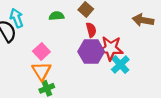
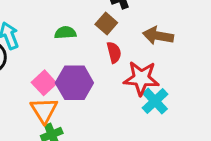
brown arrow: (143, 20) -> (158, 36), moved
purple hexagon: (91, 52) -> (74, 83), moved

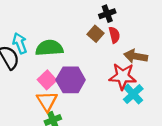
green semicircle: (65, 33) -> (49, 48), moved, size x1.6
brown arrow: (158, 36) -> (136, 56), moved
red semicircle: (114, 52) -> (114, 35), moved

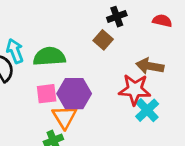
red semicircle: (114, 35) -> (162, 21), moved, turned -63
pink square: (47, 80) -> (47, 94), turned 36
orange triangle: (47, 101) -> (64, 117), moved

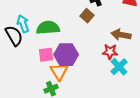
red star: (135, 90) -> (110, 52), size x0.7

